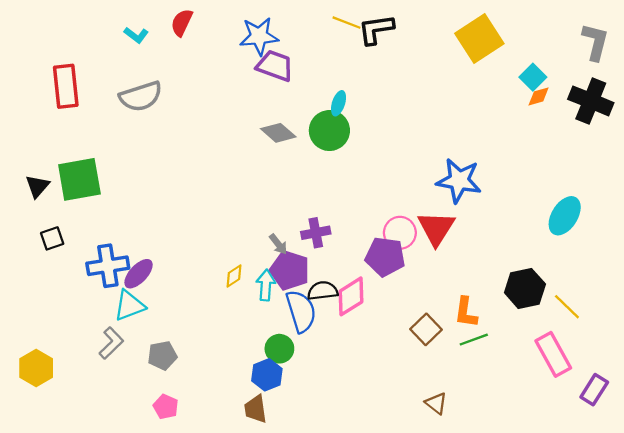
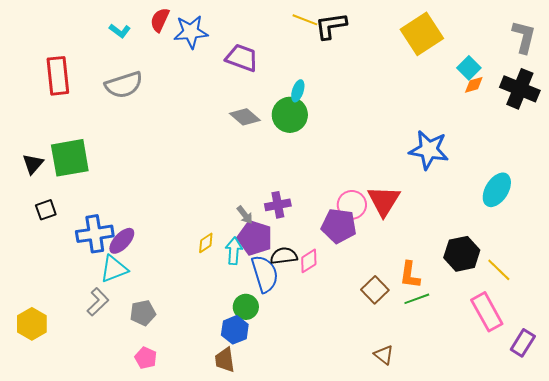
blue star: (259, 36) -> (191, 32), moved
blue star: (459, 181) -> (429, 150), moved
pink diamond: (351, 296) -> (309, 261), size x0.7

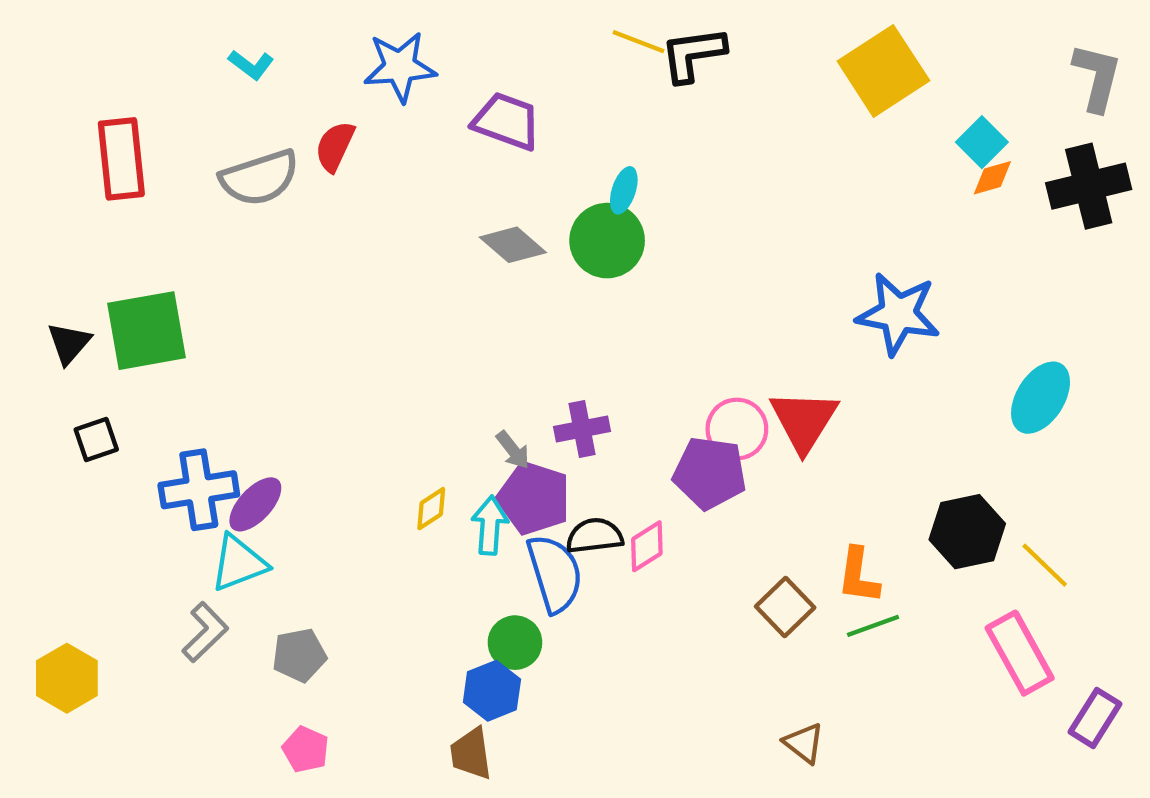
red semicircle: (160, 20) -> (335, 146), moved
black cross: (520, 89) -> (1089, 186), turned -36

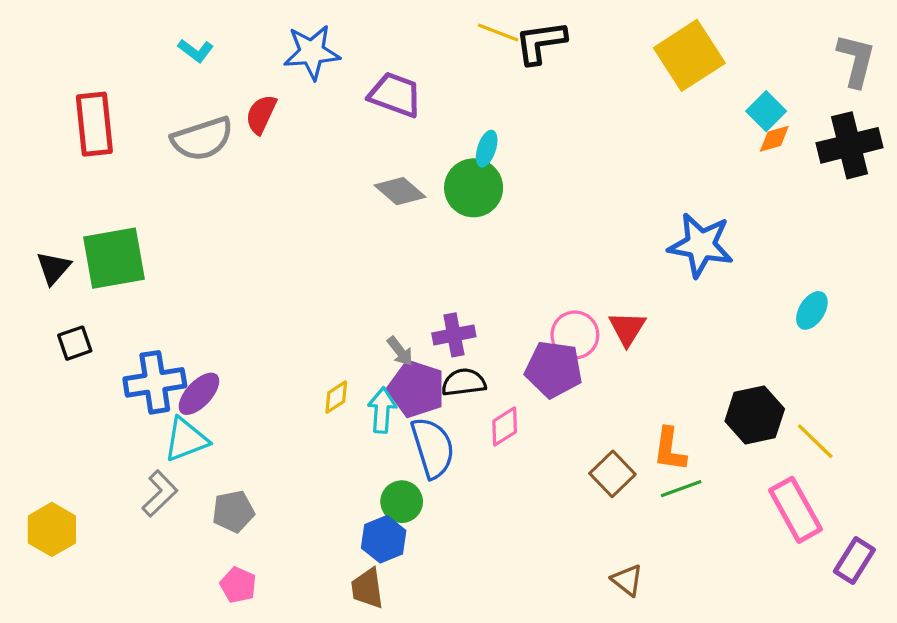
cyan ellipse: (1041, 398) -> (812, 310), size x0.7
red triangle: (804, 421) -> (627, 328), size x0.7
black semicircle: (595, 536) -> (464, 382), moved

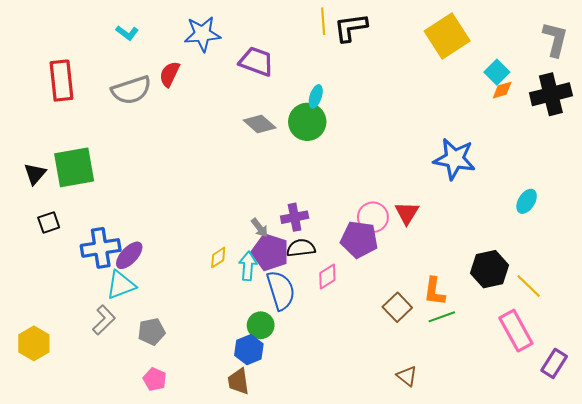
yellow line: (498, 33) -> (323, 21), turned 65

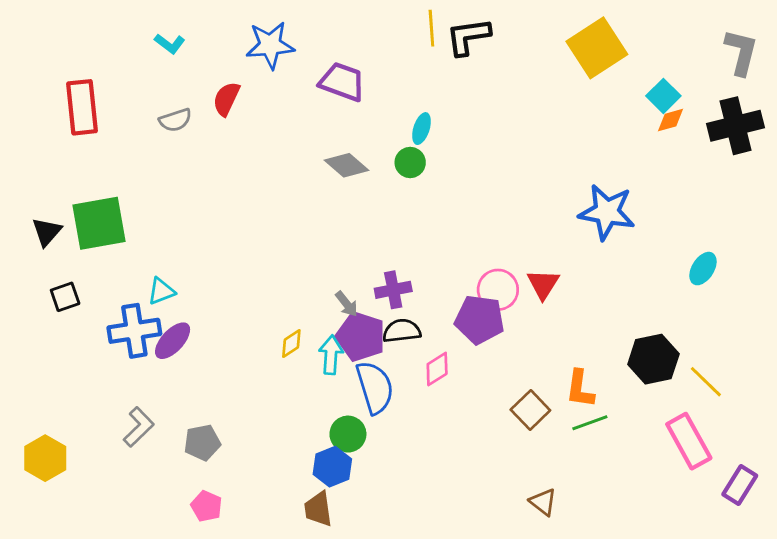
gray semicircle: (131, 90) -> (175, 120), size x0.6
green circle: (307, 122) -> (410, 162), size x0.6
cyan triangle: (121, 285) -> (161, 291), moved, size x0.7

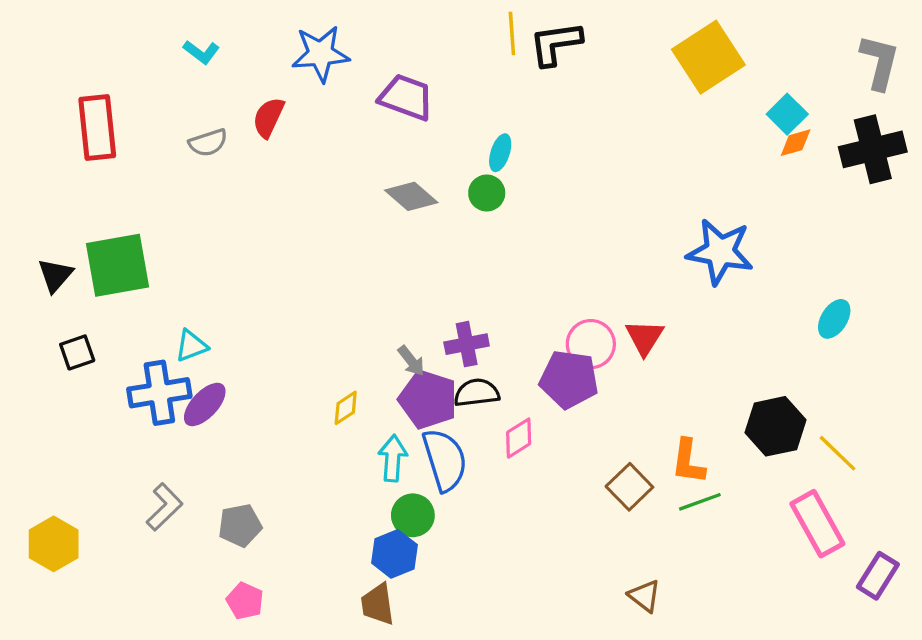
cyan arrow: (331, 355) -> (393, 458), moved

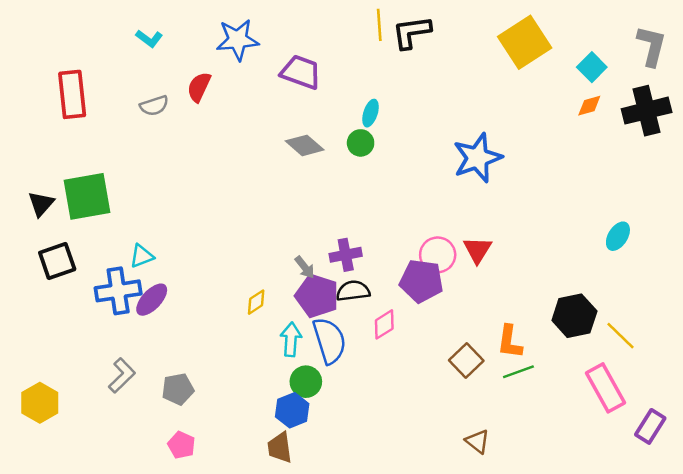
cyan square: (787, 114) -> (592, 67), moved
blue star: (720, 252) -> (477, 158), moved, turned -30
black square: (77, 352) -> (57, 261), size x1.4

